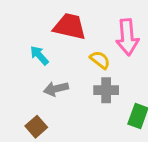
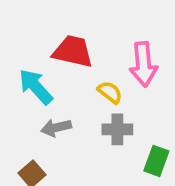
cyan arrow: (39, 55) -> (36, 87), size x1.5

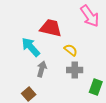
pink arrow: (143, 64) -> (90, 16), moved, turned -30
gray arrow: (56, 128) -> (42, 69), turned 119

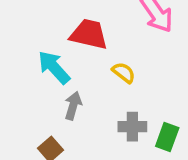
gray cross: (75, 70) -> (132, 127), moved

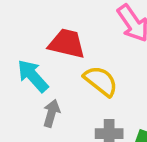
yellow semicircle: (124, 73) -> (101, 81), size x1.5

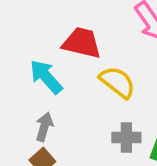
gray arrow: (51, 113) -> (44, 127), moved

